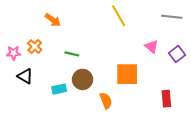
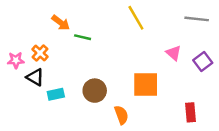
green line: (72, 54) -> (83, 37), moved
black triangle: (25, 76) -> (35, 77), moved
cyan rectangle: (59, 89) -> (56, 94), moved

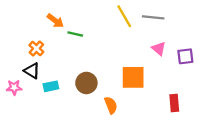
gray line: (197, 19) -> (153, 17), moved
pink star: (16, 60) -> (14, 87), moved
purple square: (203, 61) -> (185, 56), turned 30

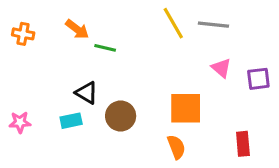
orange cross: (36, 49) -> (23, 34), moved, turned -32
black triangle: (32, 71) -> (87, 93), moved
orange semicircle: (111, 105) -> (176, 147), moved

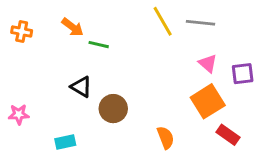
orange square: (186, 108) -> (208, 101), moved, turned -32
cyan rectangle: (71, 121) -> (65, 142), moved
red rectangle: (243, 144) -> (228, 135), turned -50

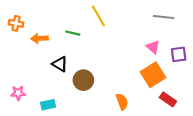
yellow line: (163, 21) -> (98, 16), moved
gray line: (200, 23) -> (164, 17), moved
orange arrow: (73, 27) -> (40, 38), moved, turned 140
pink star: (19, 114) -> (18, 93), moved

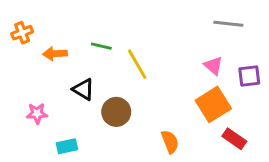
yellow line: (98, 16) -> (137, 64), moved
orange cross: (16, 23) -> (22, 33), turned -32
pink star: (18, 93) -> (37, 113), moved

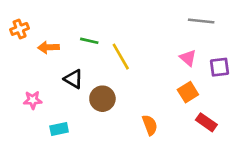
orange square: (213, 104) -> (188, 92), size x0.7

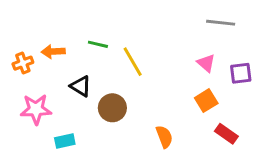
orange cross: (20, 29) -> (23, 63), moved
pink star: (33, 100) -> (36, 109), size x1.5

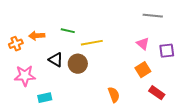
yellow line: (133, 62) -> (92, 43), turned -70
brown circle: (112, 108) -> (78, 64), moved

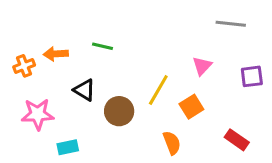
yellow line: (92, 43) -> (158, 90), moved, turned -50
pink triangle: (143, 44) -> (202, 66), moved, turned 32
brown circle: (78, 64) -> (119, 111), moved
orange square: (143, 70) -> (191, 107), moved

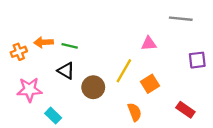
green line: (102, 46) -> (70, 46), moved
pink triangle: (202, 66) -> (149, 44), moved, turned 42
cyan rectangle: (68, 147) -> (53, 116), turned 56

